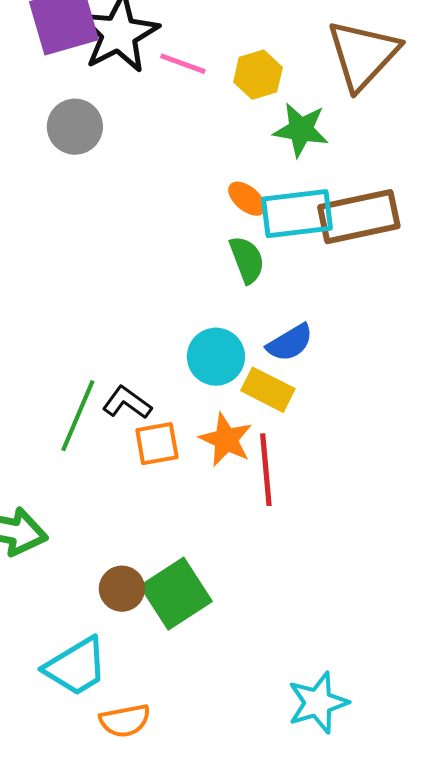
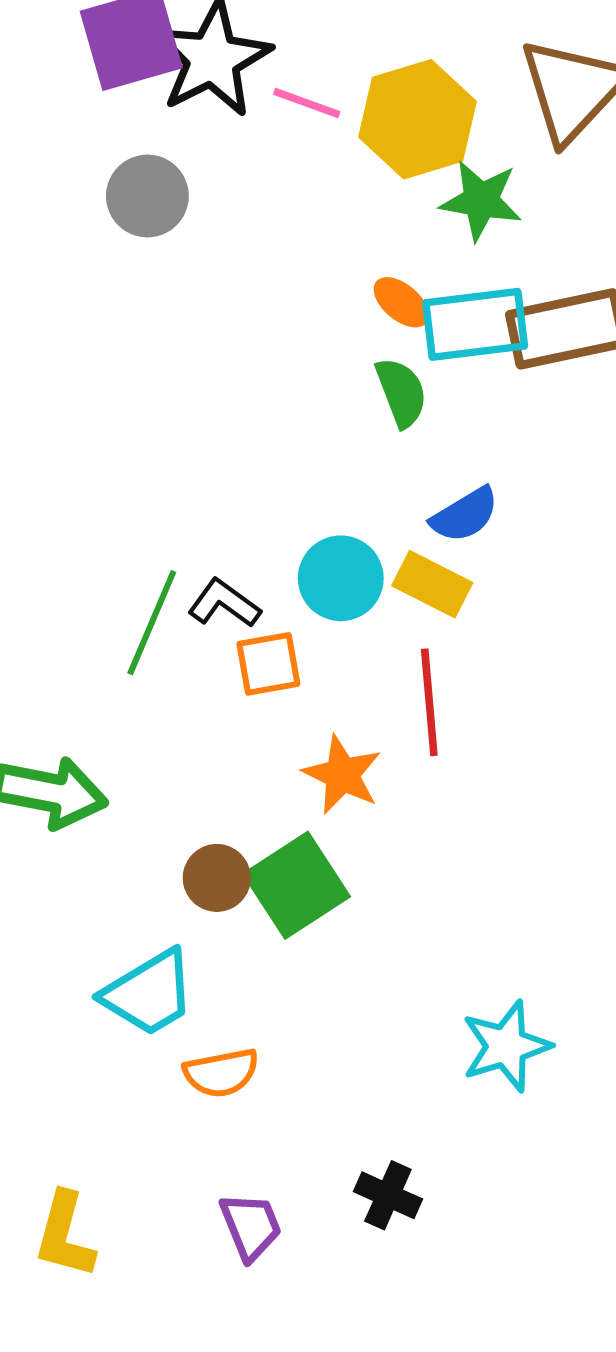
yellow hexagon: (258, 75) -> (418, 119), size x1.6
cyan circle: (216, 357) -> (341, 578), moved
orange star: (226, 440) -> (342, 775), moved

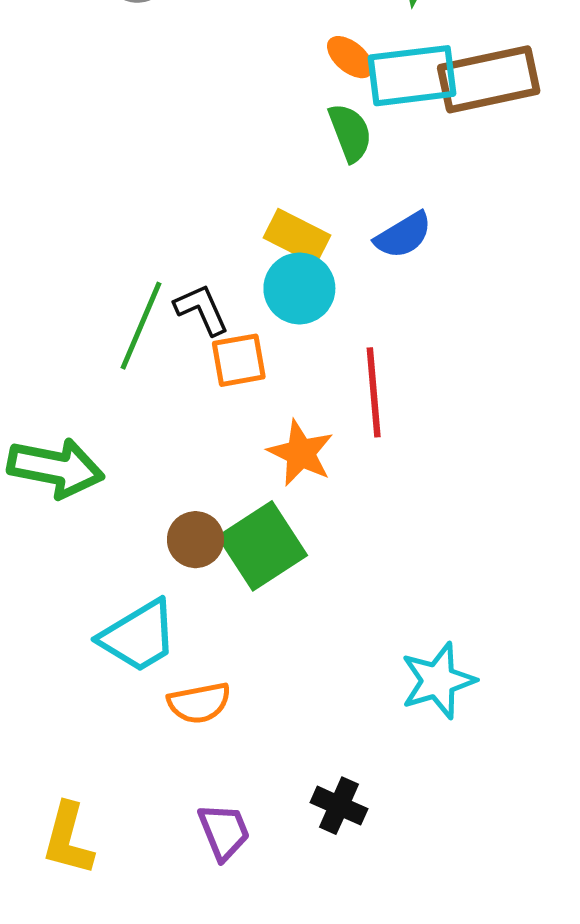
yellow rectangle: (432, 584) -> (297, 236), moved
black L-shape: (224, 603) -> (202, 309), turned 30

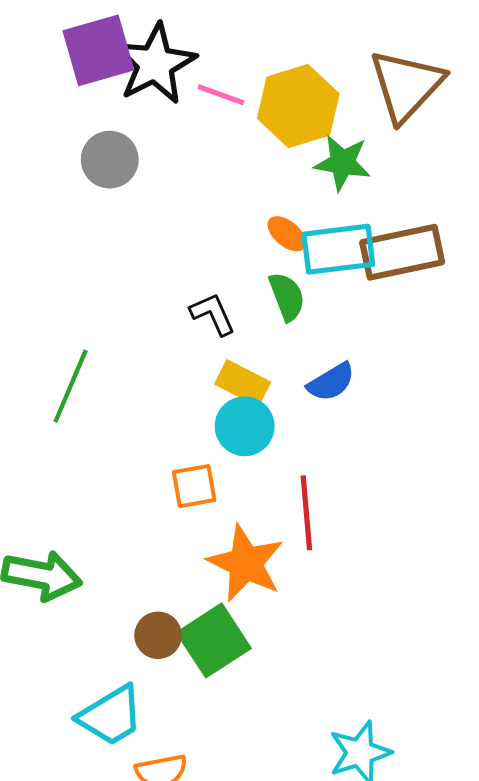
black L-shape: (202, 309) -> (213, 314), moved
green line: (141, 326) -> (71, 386), moved
orange star: (301, 453) -> (246, 563), size x1.4

